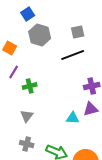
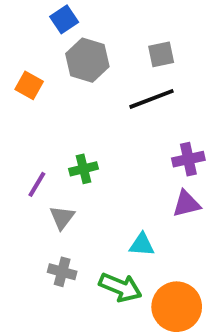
purple line: (14, 72) -> (37, 184), moved
green cross: (30, 86) -> (83, 169), moved
cyan triangle: (73, 118) -> (142, 245), moved

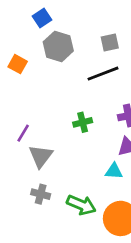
green cross: (83, 169) -> (83, 122), moved
gray triangle: (62, 217) -> (41, 156), size x1.4
cyan triangle: (142, 245) -> (114, 171), moved

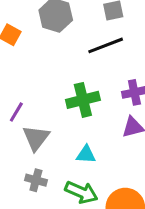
green cross: (83, 122) -> (83, 100), size x1.5
cyan triangle: (114, 171) -> (86, 154), moved

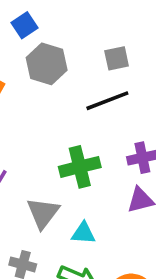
gray triangle: (36, 138) -> (43, 213), moved

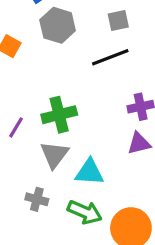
green cross: (80, 167) -> (59, 115), moved
cyan triangle: (83, 233) -> (89, 172), size x1.4

